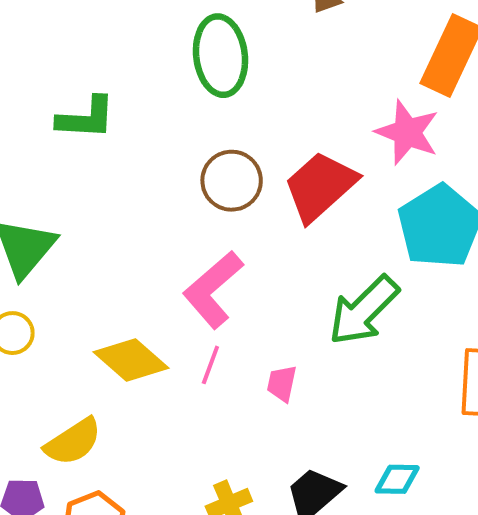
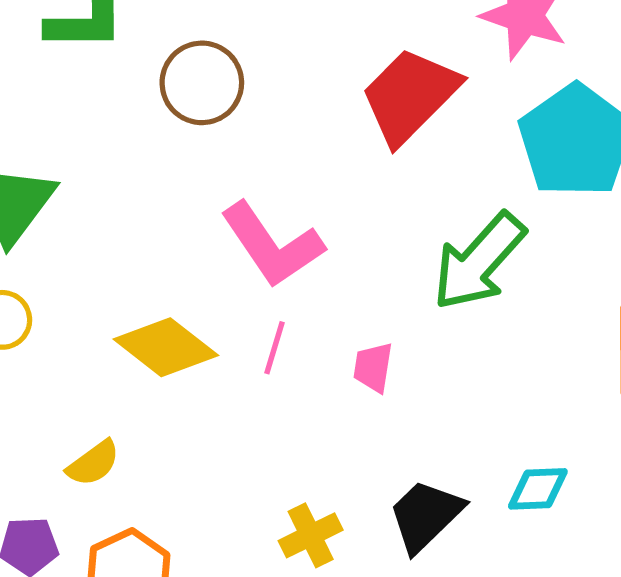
brown circle: (232, 181) -> (202, 83), moved
pink L-shape: (213, 290) -> (272, 245), turned -80
yellow semicircle: (73, 442) -> (93, 463), size x0.7

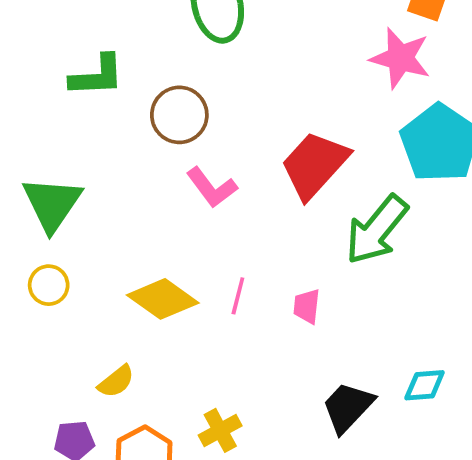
red trapezoid: (410, 96) -> (315, 165), moved
pink L-shape: (272, 245) -> (212, 187), moved, size x0.7
yellow cross: (311, 535) -> (220, 430), moved

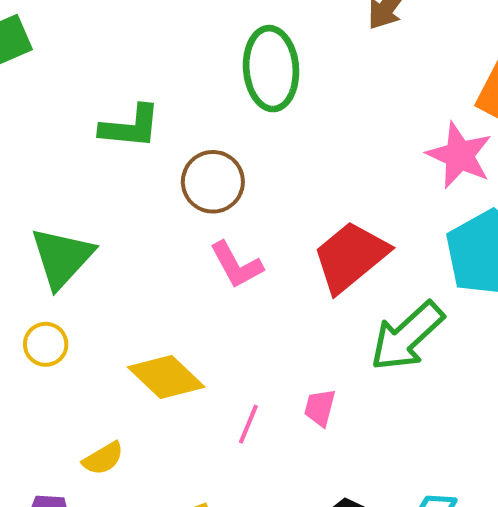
pink line: (238, 296) -> (248, 424), moved

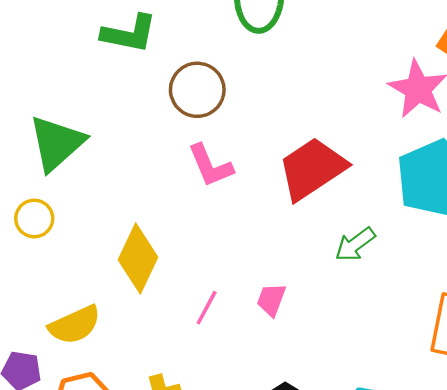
green arrow: (407, 336) -> (355, 244), size x0.6
yellow diamond: (166, 377) -> (138, 259), turned 66
yellow semicircle: (103, 458) -> (75, 325), size x1.4

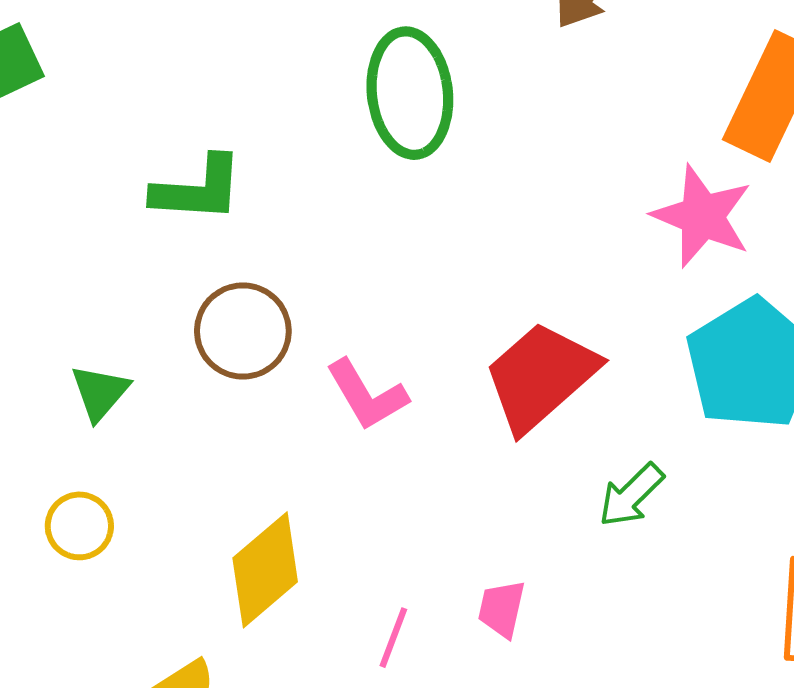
brown circle: (197, 90) -> (243, 331), moved
green triangle: (57, 143) -> (100, 392), size x0.6
yellow diamond: (138, 259) -> (265, 570), turned 32

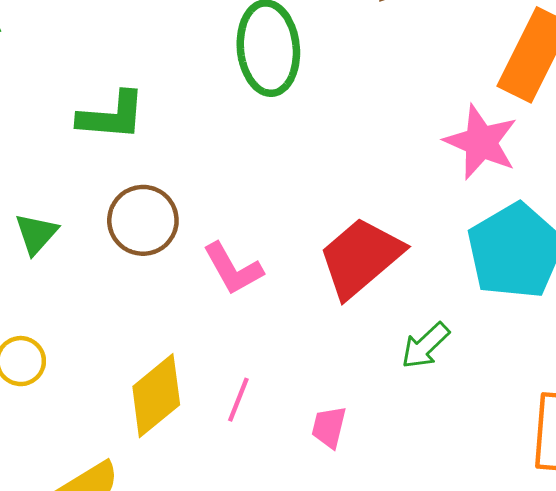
green triangle: (100, 392) -> (36, 234), moved
pink line: (393, 638) -> (238, 400), moved

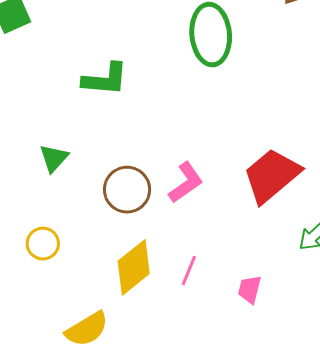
brown circle: (143, 220) -> (127, 190), moved
pink L-shape: (233, 269) -> (186, 183), turned -96

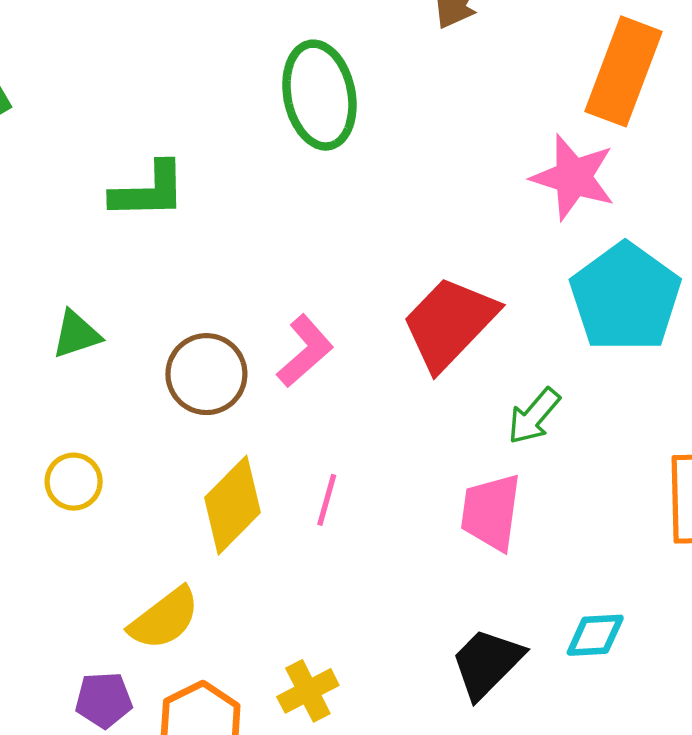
green triangle: (54, 158) -> (76, 334), turned 36
pink trapezoid: (250, 289) -> (491, 512), moved, size x1.6

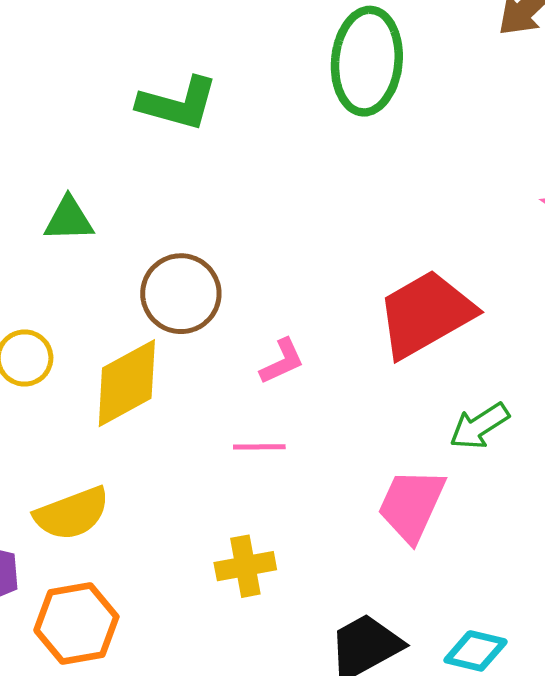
pink L-shape: (305, 351) -> (282, 361), moved, size x0.7
pink line: (327, 500) -> (259, 447), turned 57
yellow diamond: (232, 505) -> (127, 383), moved
yellow cross: (308, 691) -> (245, 566), moved

